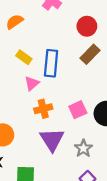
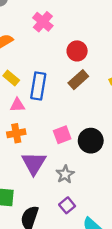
pink triangle: (32, 83) -> (17, 105), turned 35
orange cross: (43, 109) -> (16, 133), moved

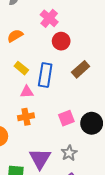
red circle: (77, 51) -> (61, 41), moved
purple triangle: (34, 163) -> (40, 159), moved

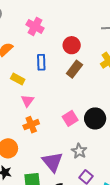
red circle: (61, 41) -> (72, 45), moved
blue rectangle: (45, 75) -> (41, 62), moved, size x0.7
pink triangle: (27, 92) -> (27, 101), turned -40

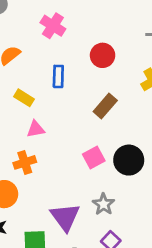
brown rectangle: (74, 69) -> (105, 106), moved
pink triangle: (27, 101) -> (36, 129), turned 40
orange cross: (31, 125) -> (25, 162), moved

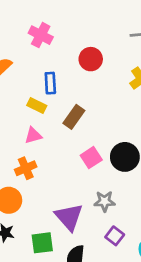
yellow rectangle: (24, 98) -> (37, 105), moved
brown rectangle: (105, 106) -> (74, 117), moved
gray star: (103, 204) -> (105, 201), turned -30

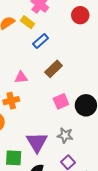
red circle: (91, 59) -> (80, 15), moved
blue rectangle: (50, 83) -> (41, 41), turned 42
yellow rectangle: (37, 105) -> (28, 22), moved

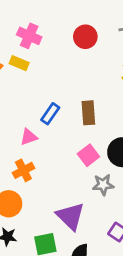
blue rectangle: (41, 41) -> (50, 114), moved
brown rectangle: (54, 69) -> (88, 113), moved, turned -36
gray star: (65, 135) -> (103, 185), moved

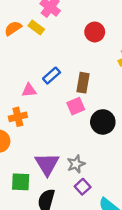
red circle: (85, 37) -> (95, 32), moved
pink square: (88, 155) -> (76, 106), moved
gray star: (103, 185) -> (76, 164), moved, turned -30

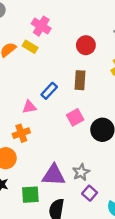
brown rectangle: (83, 83) -> (80, 80), moved
purple triangle: (47, 164) -> (54, 175), turned -50

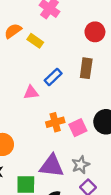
yellow rectangle: (30, 47) -> (35, 41), moved
pink square: (75, 117) -> (78, 128), moved
orange cross: (21, 133) -> (55, 122), moved

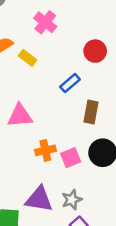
brown rectangle: (86, 68) -> (91, 112), moved
blue rectangle: (53, 77) -> (70, 83), moved
pink triangle: (31, 92) -> (20, 116), size x1.5

